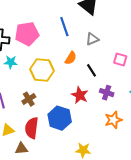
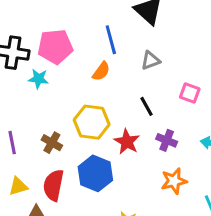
orange semicircle: (71, 58) -> (101, 71), moved
cyan star: (11, 62) -> (38, 79), moved
yellow hexagon: (42, 70) -> (92, 122), moved
brown cross: (29, 99) -> (52, 143), turned -32

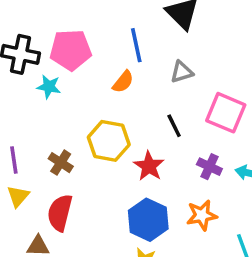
pink square: (190, 93) -> (226, 113), size x1.6
purple cross: (167, 140) -> (209, 167), moved
blue hexagon: (95, 173) -> (148, 220), moved
yellow triangle: (18, 186) -> (18, 196), moved, turned -36

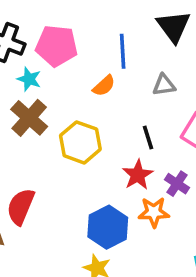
brown cross: (61, 163) -> (29, 118), moved, size x1.5
red star: (149, 166) -> (138, 175), moved
orange star: (202, 215) -> (154, 212), moved

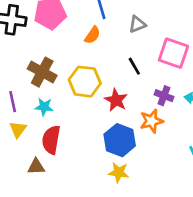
cyan star: (29, 79) -> (44, 107), moved
red star: (138, 175) -> (116, 100), moved

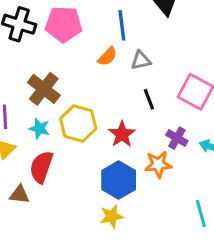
gray triangle: (137, 24) -> (141, 60), moved
yellow hexagon: (85, 82) -> (78, 123), moved
yellow star: (119, 172) -> (112, 216), turned -30

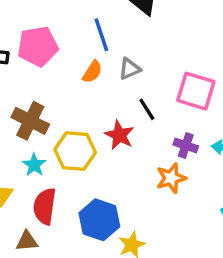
cyan star: (39, 128) -> (34, 165), turned 30
red star: (122, 134) -> (119, 135), moved
blue hexagon: (119, 180) -> (99, 220), moved

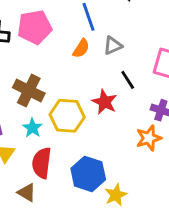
brown triangle: (27, 241) -> (27, 193), turned 36

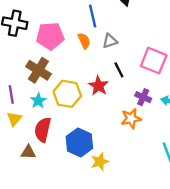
pink pentagon: (35, 27) -> (50, 36), moved
orange semicircle: (81, 48) -> (84, 41), turned -63
brown triangle: (27, 193) -> (28, 152), turned -35

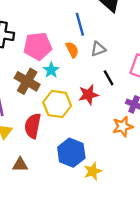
red star: (98, 86) -> (88, 95), turned 30
cyan star: (38, 101) -> (51, 70), moved
red semicircle: (43, 130) -> (33, 126), moved

